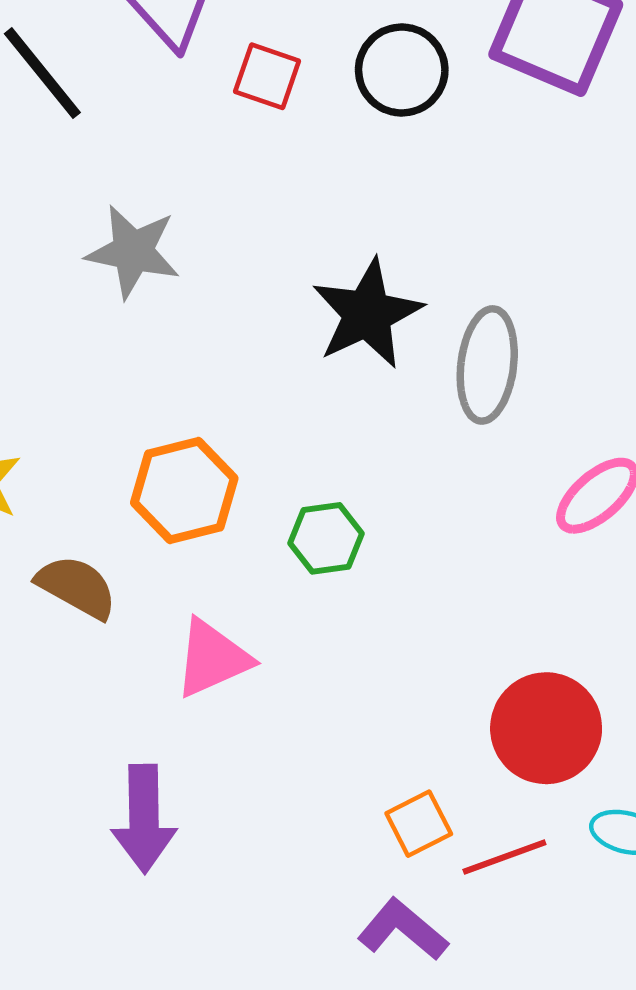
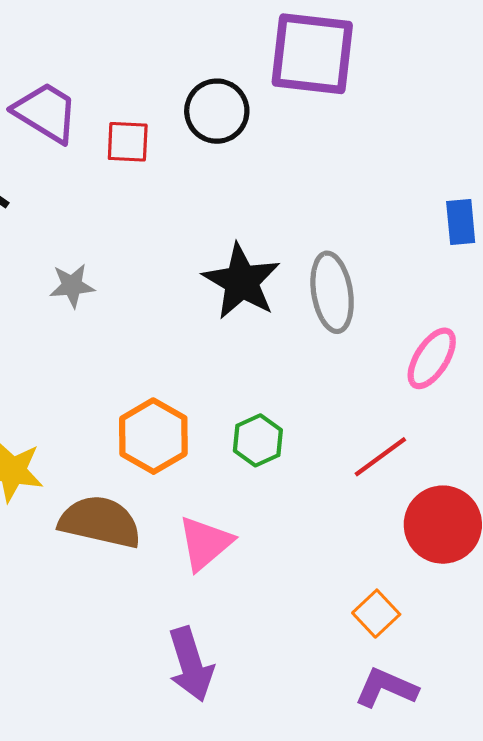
gray star: (133, 252) -> (72, 286), size x0.7
brown semicircle: (77, 587) -> (100, 522), size x1.4
red line: (504, 857) -> (380, 457), moved

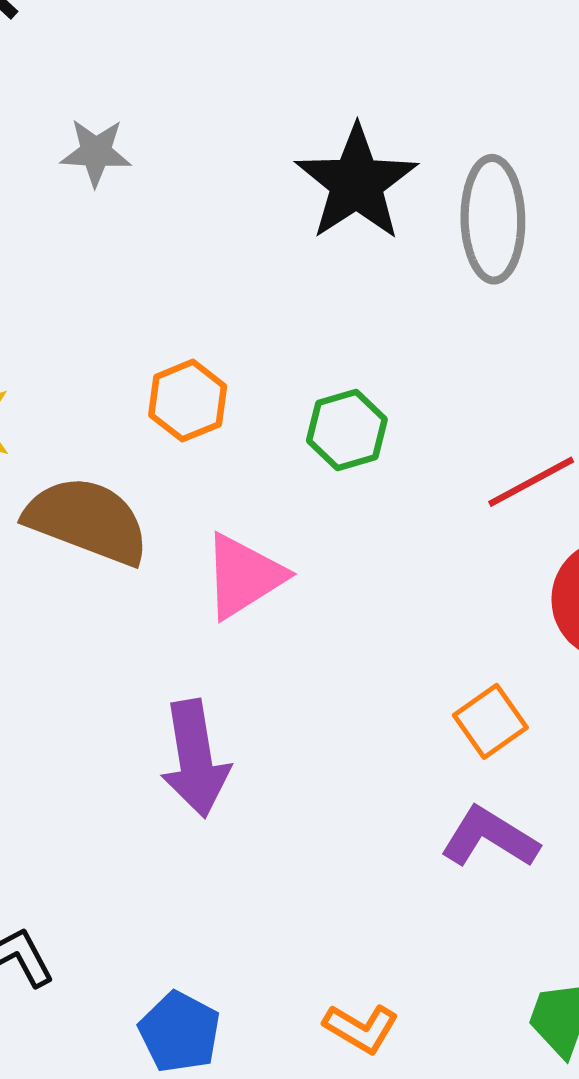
orange hexagon: (153, 436) -> (188, 401), size x0.7

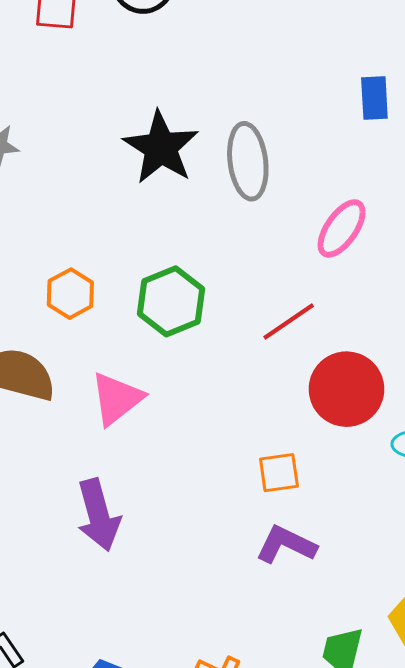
green hexagon: (347, 430) -> (171, 301), size x1.4
orange square: (490, 721) -> (279, 473), turned 33

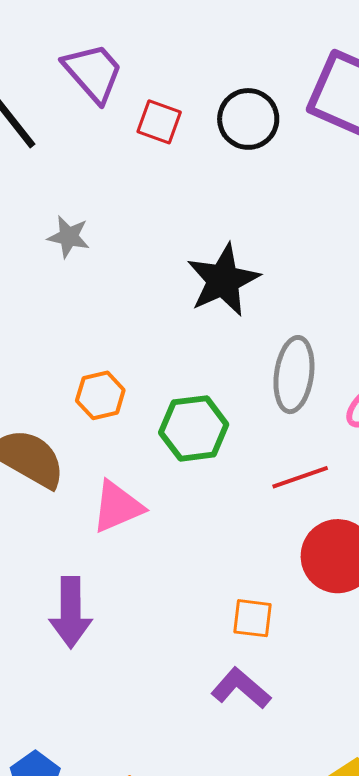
gray ellipse: (248, 161) -> (294, 375), moved

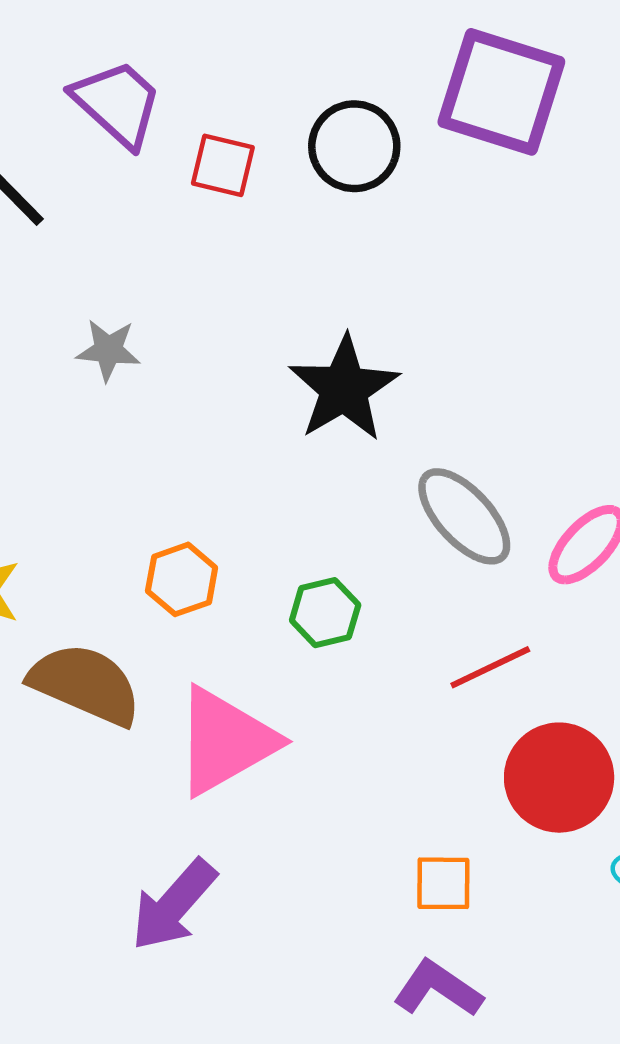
gray ellipse: (294, 375) -> (464, 516), turned -44
green hexagon: (194, 428) -> (325, 613), size x0.7
pink triangle: (117, 507) -> (225, 741), size x1.4
purple arrow: (71, 612) -> (174, 905), turned 48

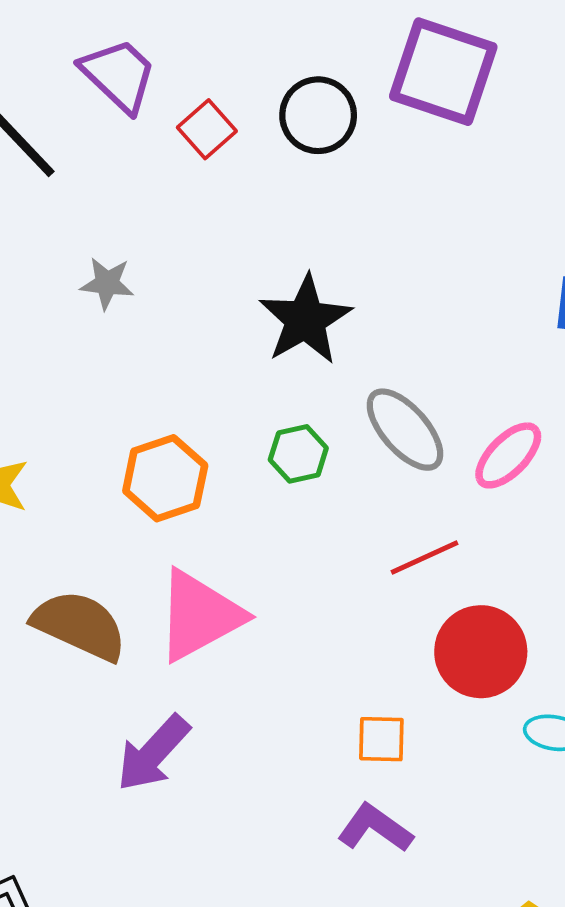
red square: (223, 165) -> (207, 129), turned 34
orange hexagon: (182, 579) -> (165, 478), size x1.4
green hexagon: (325, 613) -> (298, 454), moved
brown semicircle: (85, 684) -> (80, 625), moved

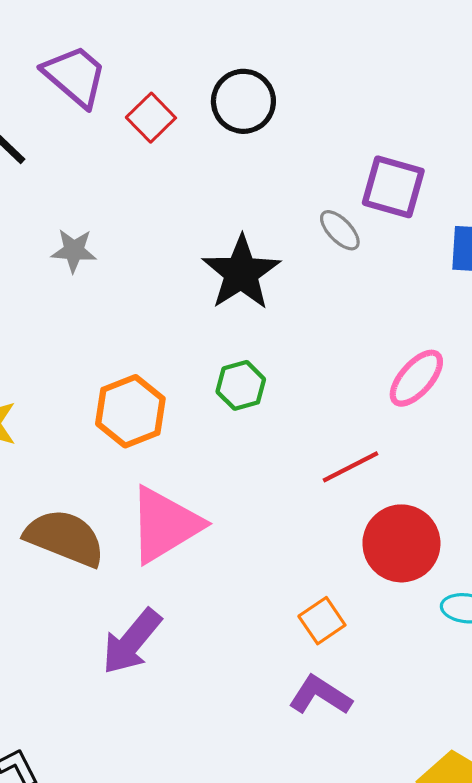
purple square: (443, 72) -> (393, 187), moved, size x0.7
gray ellipse: (405, 430) -> (340, 230), moved, size x0.6
orange square: (381, 739) -> (322, 621), turned -33

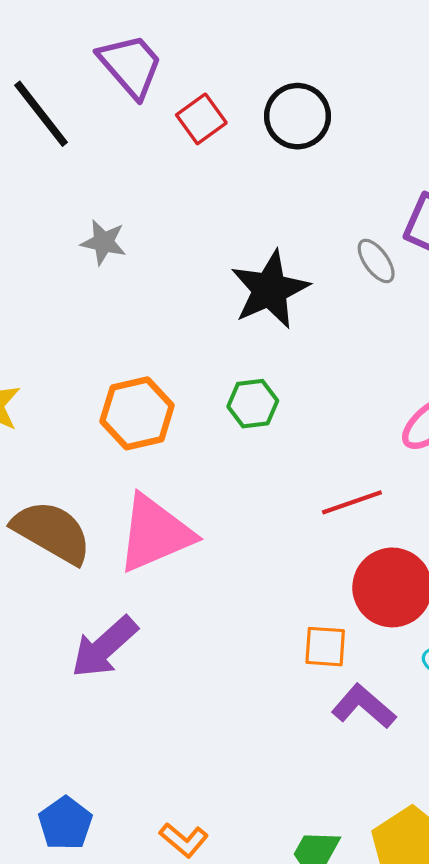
orange square: (322, 621) -> (325, 647), moved, turned 30
purple L-shape: (320, 695) -> (364, 706), moved

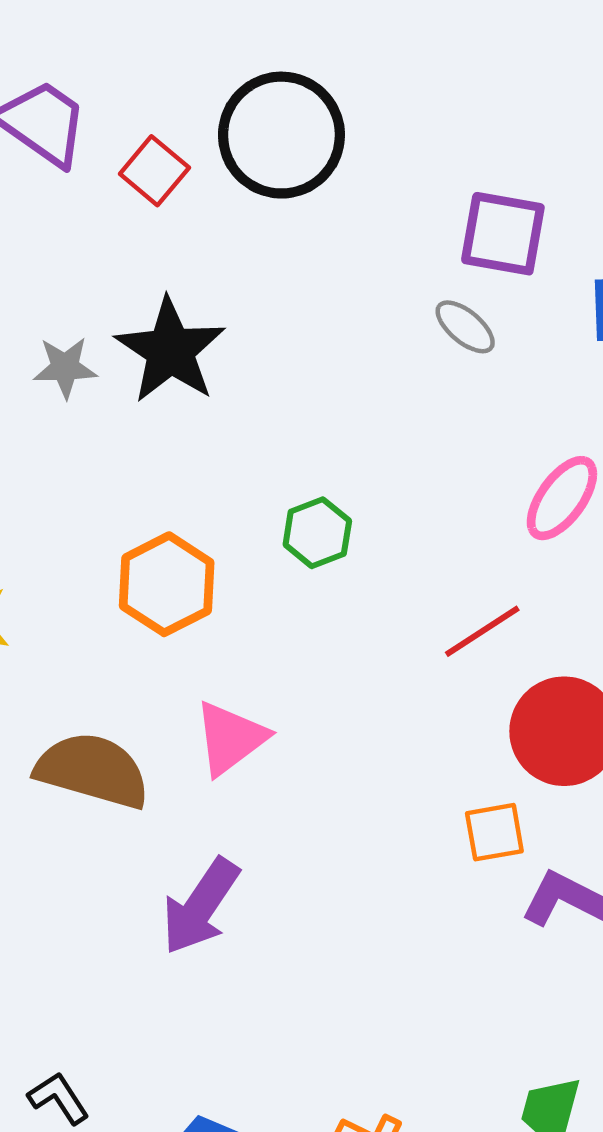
black circle: (297, 116) -> (281, 135), size x1.4
gray ellipse: (376, 261) -> (465, 327), moved
black star: (270, 290) -> (170, 350), moved
pink triangle: (155, 533) -> (230, 738), size x0.7

